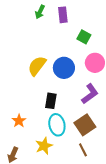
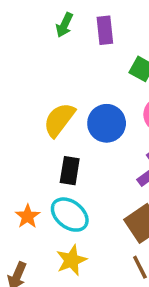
black rectangle: (51, 101) -> (70, 171), moved
cyan ellipse: (57, 125) -> (70, 215), moved, turned -40

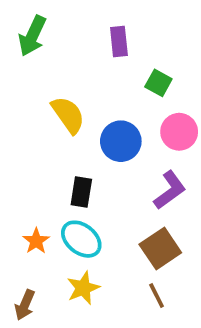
green arrow: (64, 25) -> (32, 36), moved, size x1.5
yellow semicircle: (59, 120) -> (68, 115), moved, turned 108

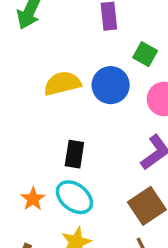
yellow semicircle: (68, 115) -> (62, 83), turned -69
blue circle: (121, 141) -> (111, 85), moved

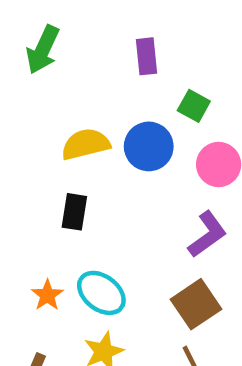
black rectangle: (74, 154) -> (74, 212), moved

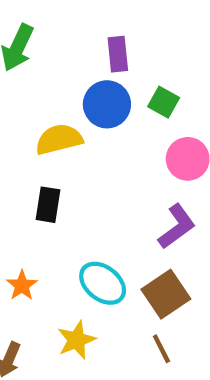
blue circle: (149, 146) -> (107, 104), moved
cyan ellipse: (101, 293) -> (103, 283), moved

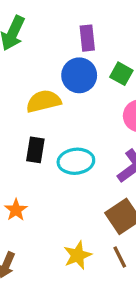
cyan ellipse: (103, 283) -> (76, 161), moved, turned -44
yellow star: (76, 340) -> (78, 255), moved

